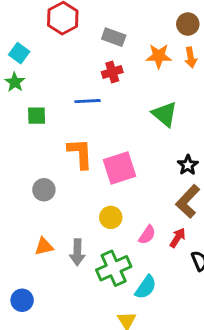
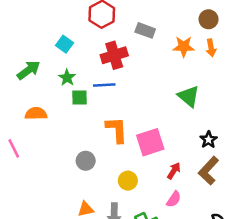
red cross: (112, 72) -> (114, 55), moved, size x1.5
green star: (15, 82) -> (67, 78), moved
blue line: (87, 101) -> (104, 85), moved
yellow circle: (111, 217) -> (128, 181), moved
red arrow: (178, 238) -> (174, 171), moved

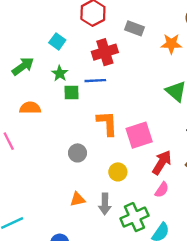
red arrow: (174, 171) -> (162, 162), size x1.5

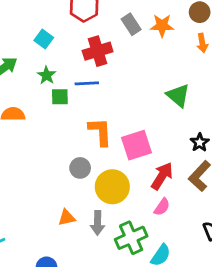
gray rectangle: (134, 28) -> (131, 24), turned 36
orange star: (171, 44) -> (162, 26), moved
gray circle: (78, 153) -> (80, 168), moved
yellow circle: (118, 172) -> (112, 187), size x1.6

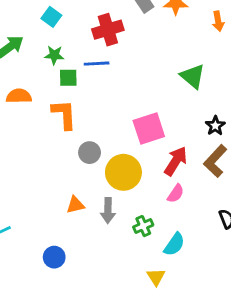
green star: (47, 75) -> (54, 55), turned -30
orange L-shape: (100, 132) -> (64, 114), moved
green cross: (131, 238) -> (143, 226), size x0.6

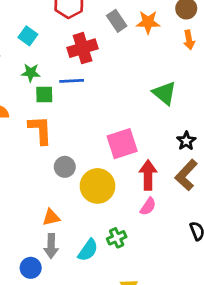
red arrow: (176, 161) -> (148, 175), turned -32
gray arrow: (108, 210) -> (51, 246), moved
cyan semicircle: (174, 244) -> (88, 250), moved

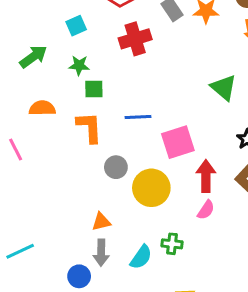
cyan square: (28, 36) -> (76, 26), turned 30
blue line: (72, 81) -> (138, 117), moved
green cross: (117, 238) -> (172, 244), turned 30

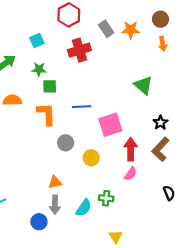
yellow circle: (151, 188) -> (91, 158), size x0.6

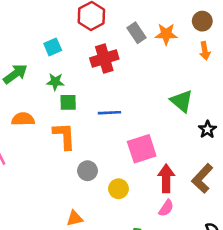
blue line: (82, 107) -> (109, 113), moved
black star: (160, 123) -> (207, 129), moved

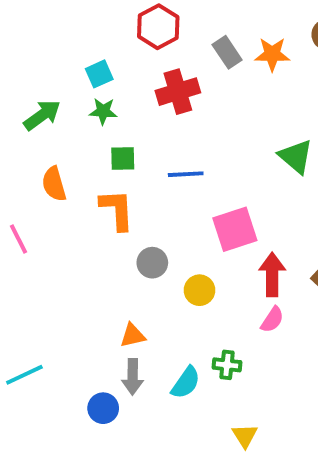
green star: (55, 82) -> (103, 111), moved
orange semicircle: (23, 119) -> (54, 184), turned -105

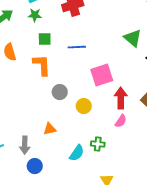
gray arrow: (133, 377) -> (25, 145), moved

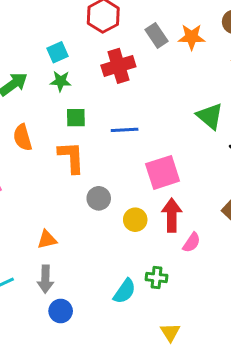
red arrow: (121, 98) -> (172, 215), moved
orange triangle: (50, 129) -> (47, 239), moved

